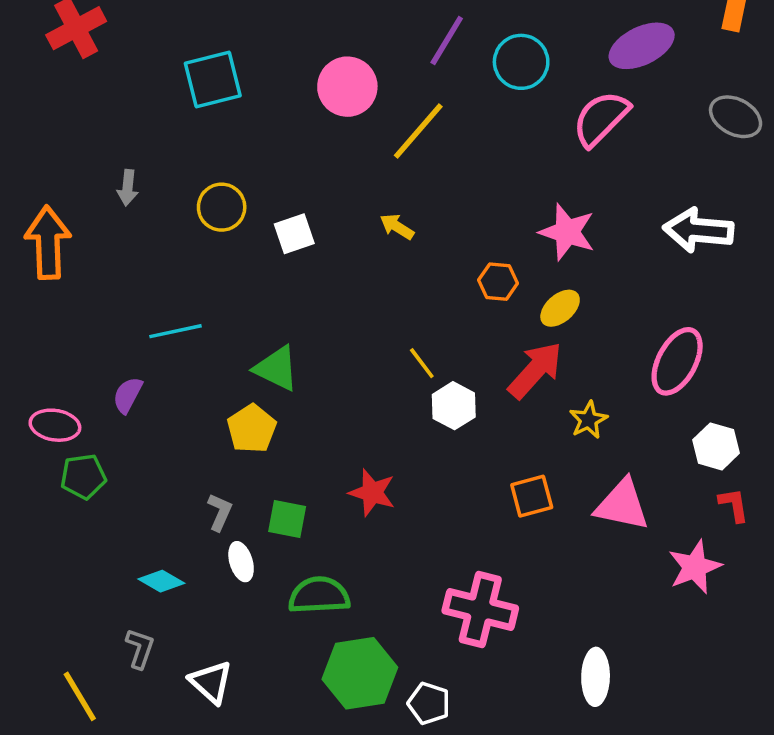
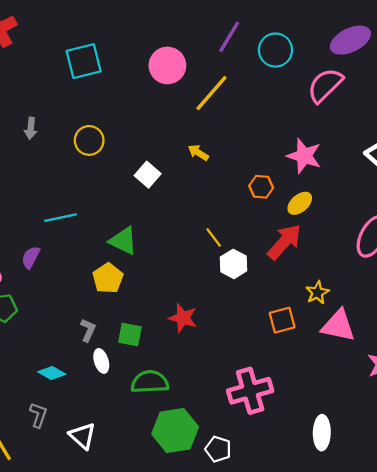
white square: (294, 234) -> (148, 175), moved, turned -30
yellow star: (588, 420) -> (317, 293), moved
pink cross: (480, 609) -> (250, 391), turned -30

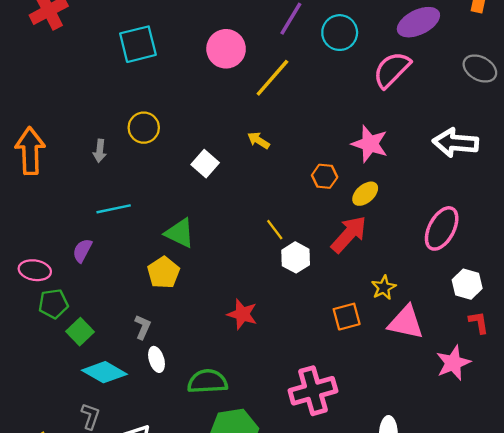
gray arrow: (31, 128) -> (100, 151), moved
green square: (130, 334) -> (80, 332), moved, turned 35
cyan diamond: (52, 373) -> (104, 372), size x1.5

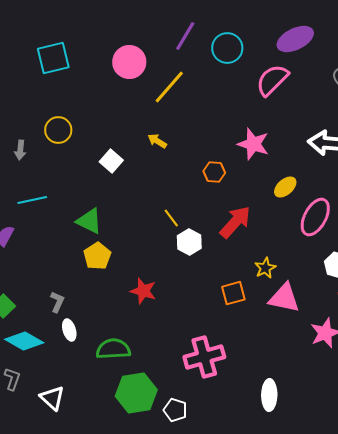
yellow ellipse: (365, 194) -> (285, 187), moved
yellow pentagon: (163, 273) -> (97, 256), moved

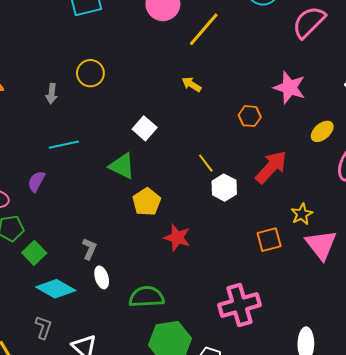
white square: (111, 161) -> (145, 128), moved
yellow pentagon: (97, 256) -> (147, 202), moved
pink triangle: (284, 298) -> (321, 245), turned 40

